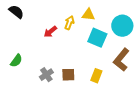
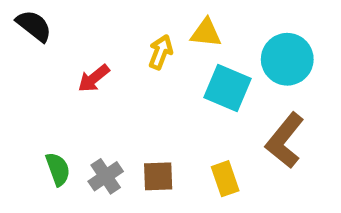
red arrow: (50, 32) -> (94, 78), moved
green semicircle: (16, 61) -> (58, 169), moved, turned -56
yellow rectangle: (96, 76) -> (225, 179), turned -40

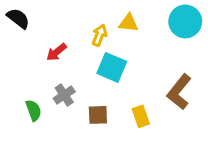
cyan circle: (287, 59) -> (185, 21), moved
cyan square: (227, 88) -> (112, 67), moved
gray cross: (106, 176) -> (64, 95), moved

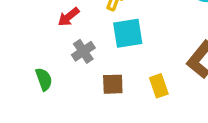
cyan square: (112, 67) -> (128, 33), turned -32
gray cross: (64, 95) -> (83, 51), moved

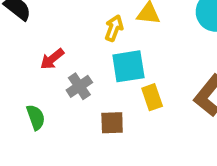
red arrow: (69, 17) -> (52, 59), moved
yellow rectangle: (159, 86) -> (152, 97), moved

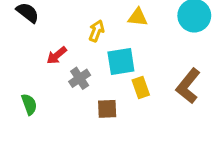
yellow arrow: (114, 28) -> (96, 31), moved
green semicircle: (36, 117) -> (29, 104), moved

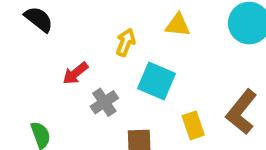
cyan square: (121, 62) -> (156, 81), turned 32
yellow rectangle: (141, 87) -> (193, 125), moved

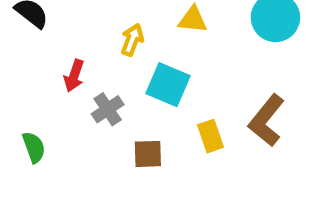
red arrow: (75, 73) -> (74, 76), turned -32

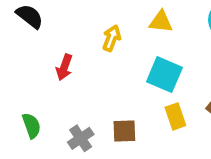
cyan square: (168, 85) -> (164, 75), moved
gray cross: (108, 109) -> (81, 138), moved

